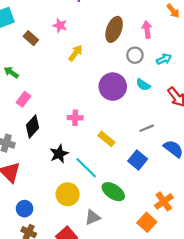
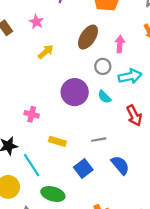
cyan arrow: (164, 59) -> (130, 76), size x1.5
yellow rectangle: (106, 139) -> (57, 141), turned -35
green ellipse: (113, 192) -> (53, 194), turned -30

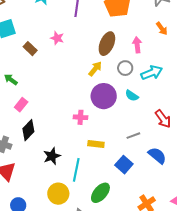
yellow arrow: (46, 52) -> (95, 69), moved
pink cross: (32, 114) -> (80, 117), moved
red arrow: (134, 116) -> (163, 119), moved
cyan line: (32, 165) -> (76, 170), turned 55
green ellipse: (53, 194) -> (100, 193), turned -55

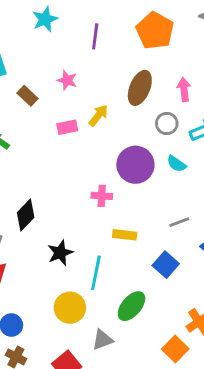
yellow arrow: (95, 69) -> (98, 115), moved
pink rectangle: (21, 105) -> (67, 127), moved, turned 40

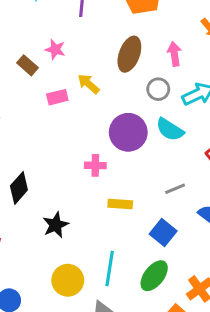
brown rectangle: (27, 96) -> (27, 65), moved
yellow arrow: (98, 115) -> (89, 84), turned -85
cyan semicircle: (177, 164) -> (170, 130), size x1.4
cyan line: (96, 273) -> (110, 268), moved
green ellipse: (131, 306) -> (154, 276), moved

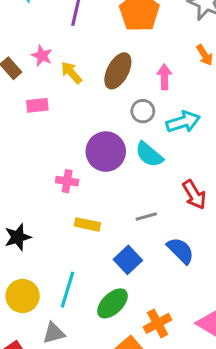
yellow arrow: (89, 84) -> (71, 73), moved

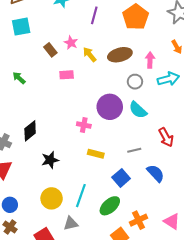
brown ellipse: (118, 71) -> (120, 55), turned 45
cyan arrow: (183, 122) -> (168, 79), moved

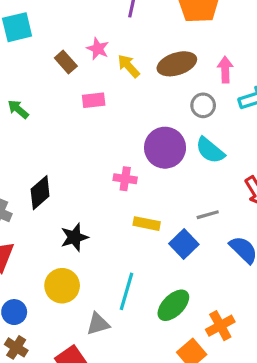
blue square: (121, 178) -> (184, 244), moved
yellow circle: (52, 198) -> (62, 286), moved
gray triangle: (71, 223) -> (98, 324), moved

